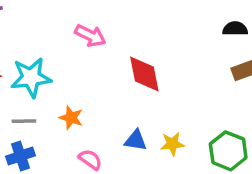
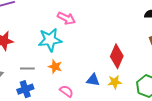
red diamond: (144, 74) -> (117, 56), moved, turned 35
cyan star: (31, 78) -> (50, 40), moved

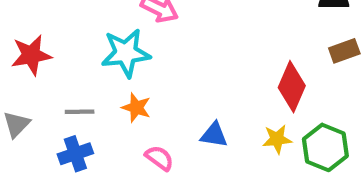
red diamond: (117, 56) -> (292, 87), moved
yellow star: (115, 82) -> (277, 139), moved

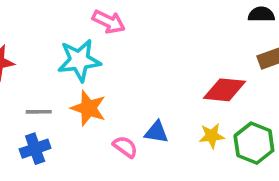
red diamond: (292, 87) -> (225, 90), turned 72
orange star: (136, 108) -> (88, 108), size x1.4
pink semicircle: (159, 158) -> (125, 147), moved

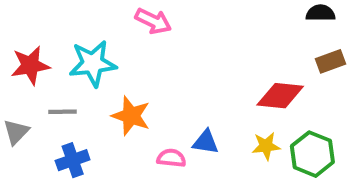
cyan star: (79, 60) -> (93, 63), moved
gray line: (39, 112) -> (62, 112), moved
pink semicircle: (125, 147) -> (171, 158), turned -30

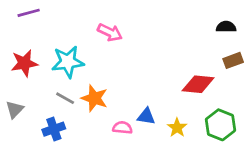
gray line: (62, 112) -> (65, 98), moved, turned 30
yellow star: (266, 146) -> (177, 128), moved, turned -30

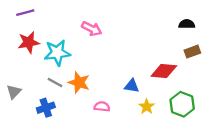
red star: (24, 63) -> (29, 42), moved
blue triangle: (146, 116) -> (132, 86), moved

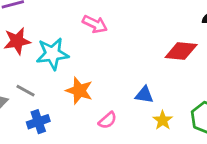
red diamond: (164, 71) -> (181, 51), moved
gray line: (55, 82) -> (26, 91), moved
pink semicircle: (102, 107) -> (108, 120), turned 133

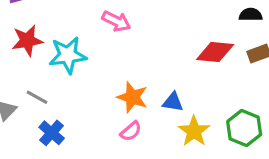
orange star: (79, 91) -> (132, 97), moved
yellow star: (163, 120) -> (194, 131), size x1.4
blue cross: (38, 122) -> (52, 133), turned -30

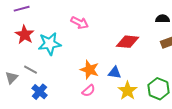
red star: (27, 41) -> (25, 35), turned -30
red diamond: (215, 52) -> (128, 42), moved

